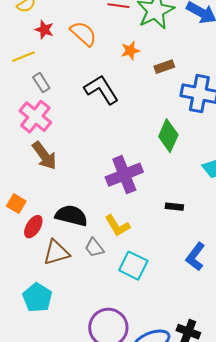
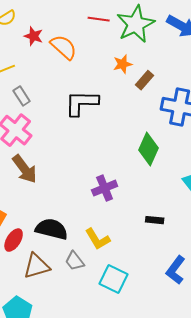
red star: (44, 30) -> (34, 36), moved
orange star: (130, 51) -> (123, 64), moved
brown rectangle: (164, 67) -> (145, 80), turned -30
black L-shape: (101, 90) -> (82, 103), turned -57
purple cross: (124, 175) -> (105, 188), size x0.7

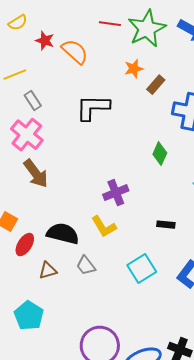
green diamond: (149, 149) -> (160, 154), size x0.7
yellow L-shape: (98, 239) -> (104, 227), moved
brown triangle: (37, 266) -> (48, 271), size x0.7
cyan square: (114, 279) -> (142, 269), moved, turned 32

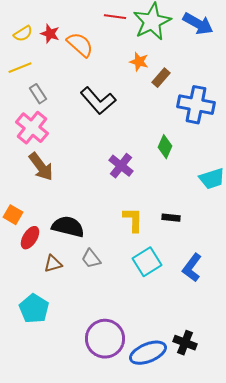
yellow semicircle: (18, 23) -> (23, 34), moved
orange star: (134, 69) -> (139, 62), turned 30
black L-shape: (93, 108) -> (98, 101), turned -132
purple cross: (116, 193) -> (121, 166), moved, turned -30
yellow L-shape: (104, 227) -> (133, 220), moved, turned -148

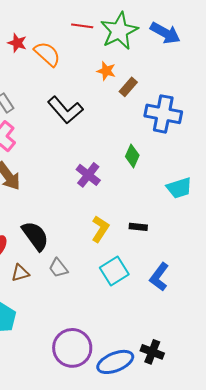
yellow L-shape: (133, 220) -> (100, 229), turned 32
black semicircle: (68, 227) -> (35, 236), turned 40

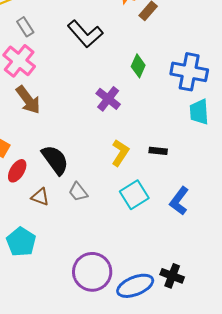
blue cross: (163, 114) -> (189, 72), moved
green diamond: (132, 156) -> (138, 66), moved
cyan trapezoid: (179, 188) -> (199, 112), turned 104
brown triangle: (20, 273) -> (40, 197), turned 36

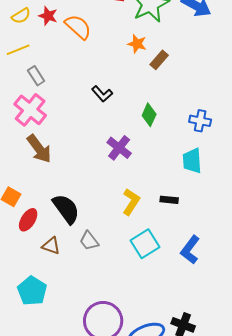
black L-shape: (85, 34) -> (102, 94), moved, size x0.6
blue cross: (189, 72) -> (200, 121), size x0.6
cyan trapezoid: (199, 112) -> (192, 161), moved

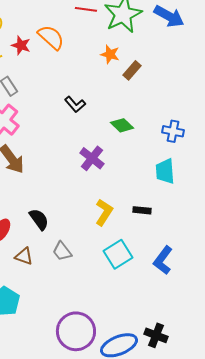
red star: (48, 16) -> (21, 45), moved
green diamond: (149, 115) -> (122, 125), turned -70
black semicircle: (66, 209) -> (39, 219), size x0.7

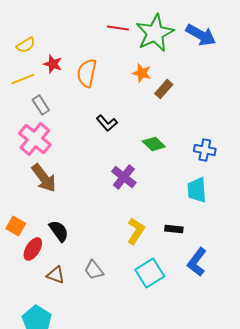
orange semicircle: (51, 37) -> (87, 73), moved, turned -120
black semicircle: (39, 219) -> (59, 231), moved
blue L-shape: (163, 260) -> (197, 262), moved

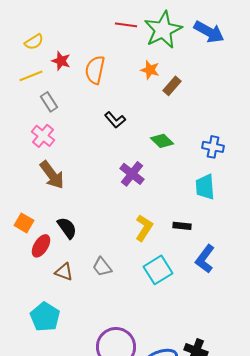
pink cross: (35, 139) -> (43, 136), size x0.7

